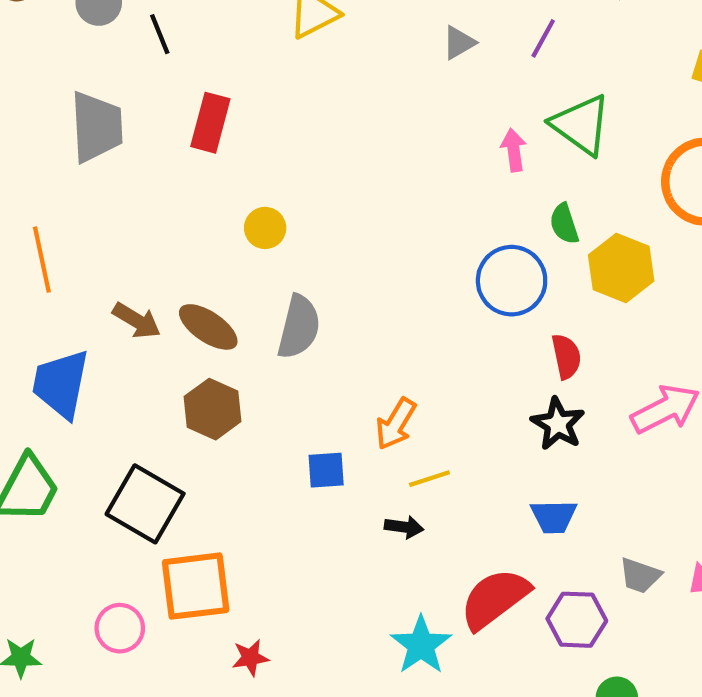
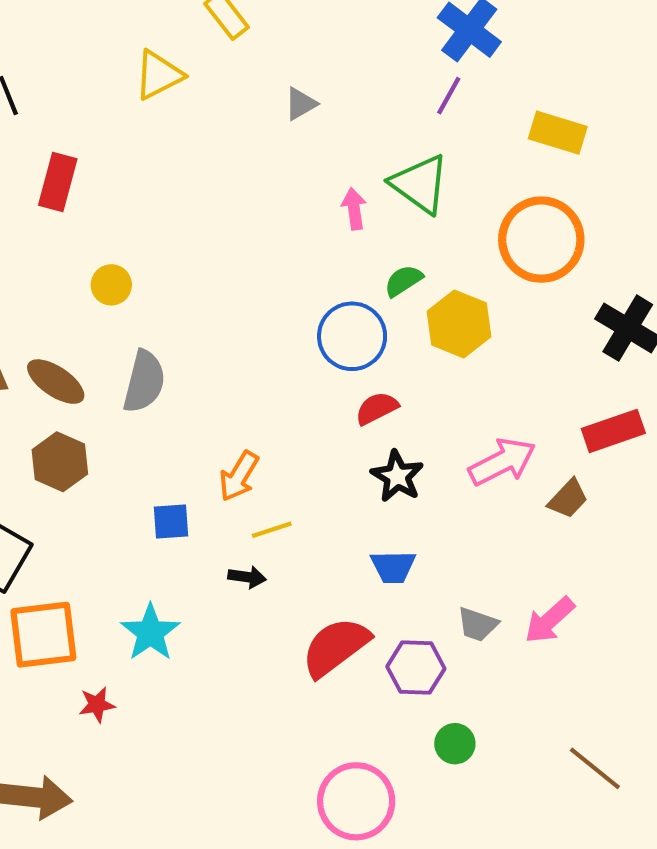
purple line: (543, 38) -> (449, 96), moved
green semicircle: (564, 224) -> (403, 281), turned 75
red semicircle: (566, 356) -> (377, 408), moved, turned -105
cyan star: (421, 645) -> (150, 633), moved

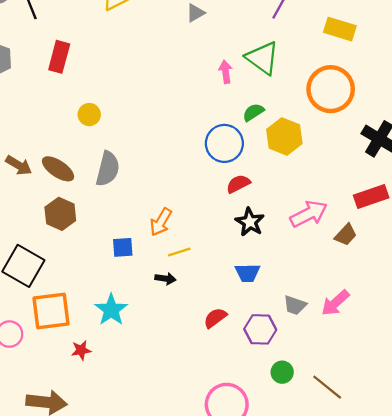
red semicircle: (336, 647) -> (215, 318), size x0.6
brown line: (595, 768) -> (327, 387), moved

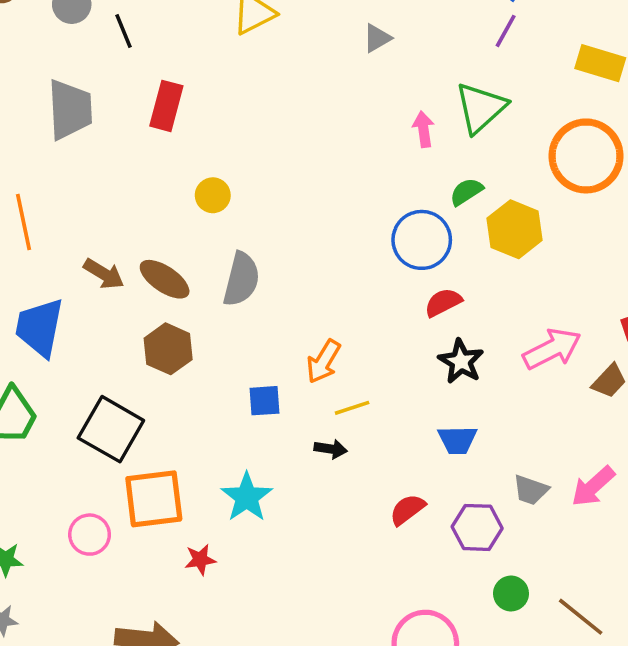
green triangle: (262, 58) -> (481, 108), turned 42

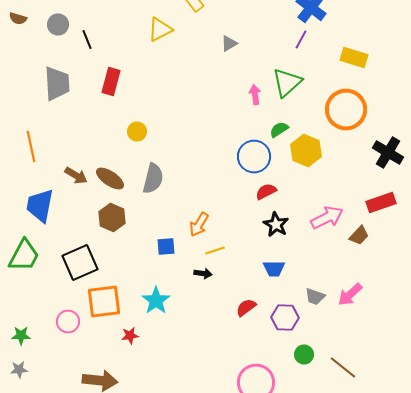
black square: (111, 429) -> (80, 262), turned 36

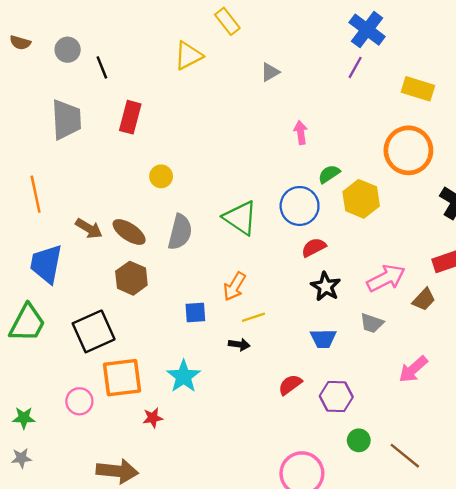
green triangle: (287, 82) -> (240, 218), moved, turned -44
gray trapezoid: (315, 296) -> (372, 323), moved

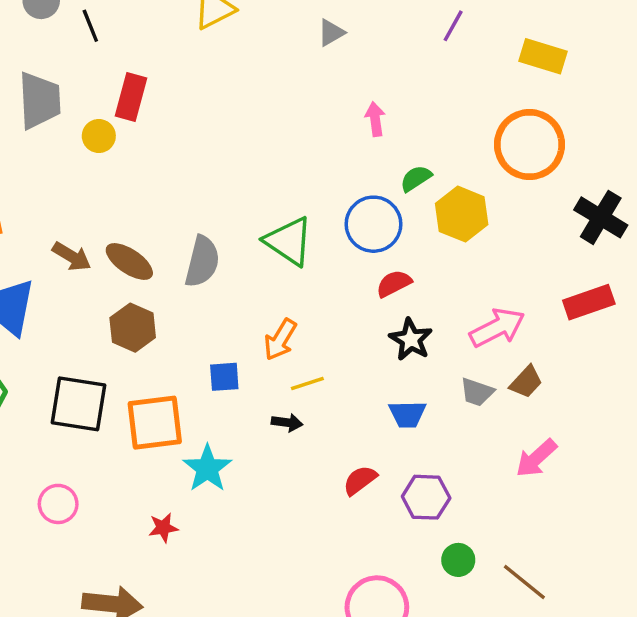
yellow circle: (161, 176) -> (99, 136), moved
brown trapezoid: (424, 299) -> (526, 382), moved
black square: (94, 331) -> (78, 404), turned 33
orange square: (122, 378) -> (155, 423), moved

